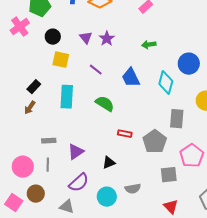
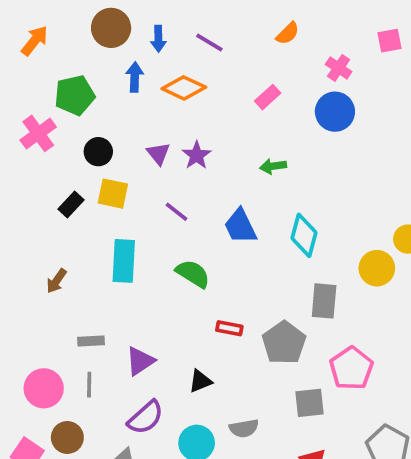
blue circle: (189, 64) -> (335, 112), moved
black rectangle: (34, 87) -> (71, 204), moved

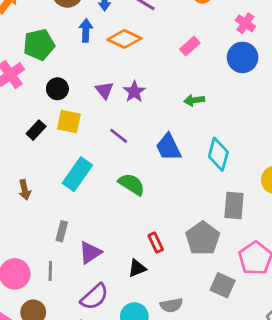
cyan rectangle: (124, 261) -> (77, 174), turned 32
brown arrow: (56, 281) -> (25, 190), turned -48
red rectangle: (229, 328) -> (156, 243), moved, turned 54
gray rectangle: (91, 341) -> (62, 231), moved, turned -72
gray square: (309, 403) -> (223, 285), turned 30

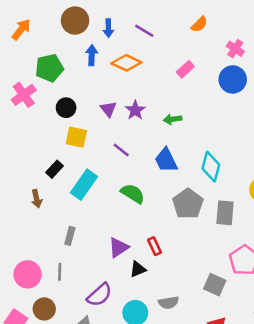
green arrow: (194, 100) -> (172, 119), moved
black rectangle: (36, 130) -> (55, 169), moved
gray pentagon: (203, 238) -> (188, 204), moved
purple triangle: (90, 253) -> (119, 247), moved

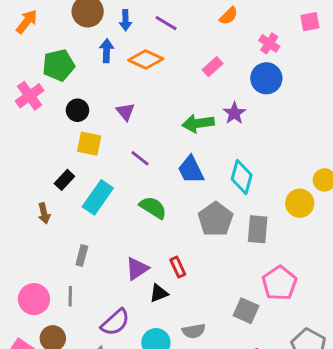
purple star: (135, 110) -> (234, 113), moved
green arrow: (172, 119) -> (198, 123), size x1.5

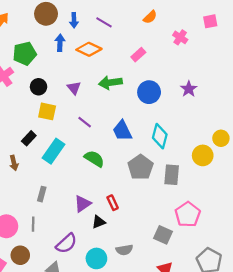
blue circle: (266, 78) -> (149, 92), moved
purple star: (234, 113) -> (189, 89), moved
green arrow: (198, 123) -> (110, 82), moved

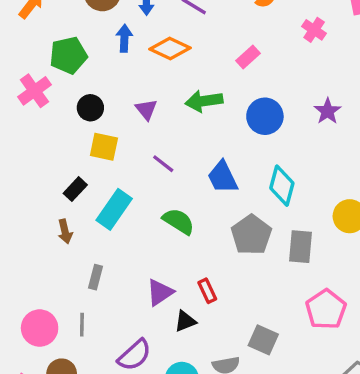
brown arrow: (14, 163) -> (65, 231), moved
gray square: (163, 235) -> (263, 340), moved

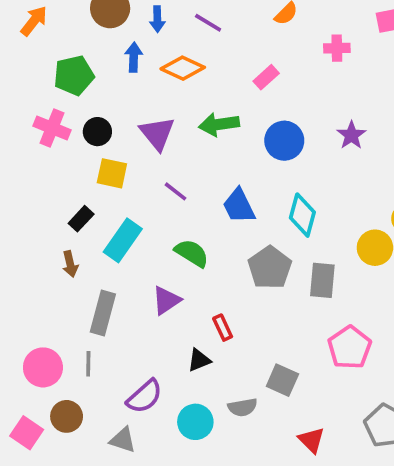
pink cross: (314, 30) -> (337, 48), turned -35
pink cross: (35, 91) -> (52, 128), moved, turned -32
purple triangle: (146, 109) -> (157, 133), size x1.5
gray rectangle: (95, 277) -> (103, 313), size x1.6
purple triangle: (160, 292) -> (166, 300), moved

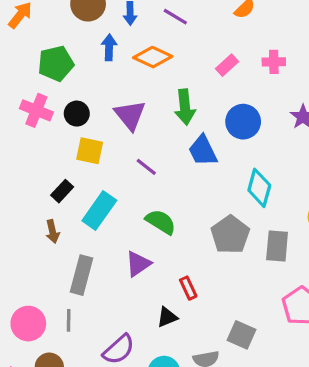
pink cross: (337, 48) -> (274, 62), moved
green arrow: (219, 124) -> (185, 107), turned -88
blue trapezoid: (239, 206) -> (203, 151), moved

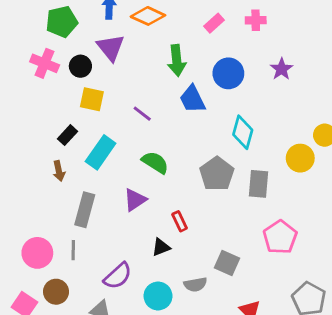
purple triangle: (130, 115) -> (111, 48), moved

